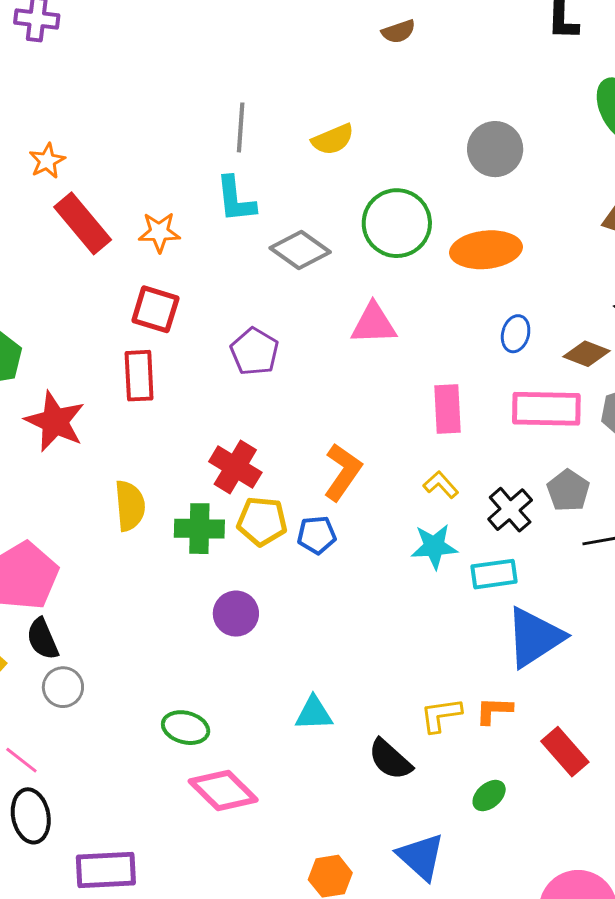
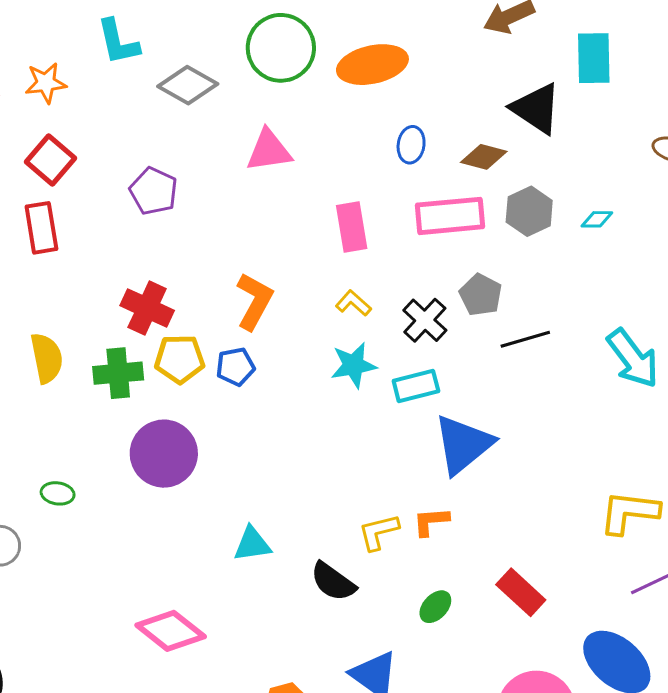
red square: (155, 309) -> (50, 160), turned 30
purple circle: (236, 614) -> (164, 454), size x1.5
green ellipse: (186, 728) -> (58, 493), moved, size x0.7
red rectangle: (565, 752) -> (521, 592), moved

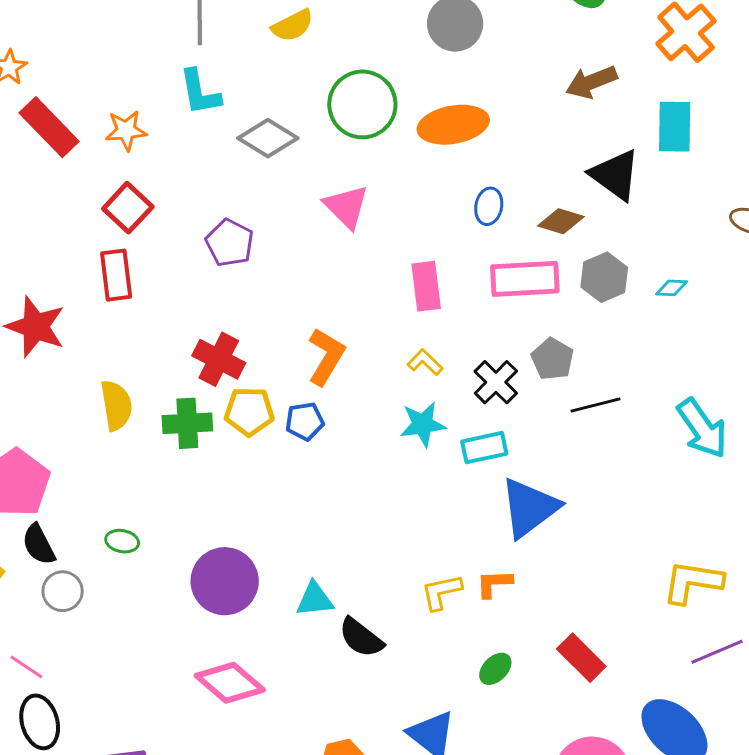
pink triangle: (269, 151) -> (346, 207), turned 51
purple circle: (164, 454) -> (225, 581), moved
black semicircle: (333, 582) -> (361, 638), moved

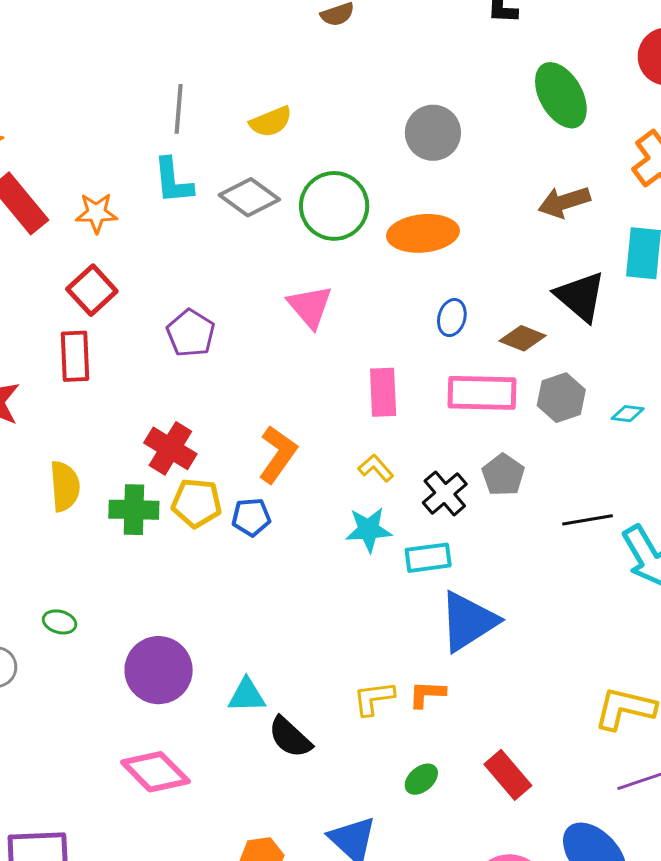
gray diamond: (268, 138) -> (249, 197), moved
black line: (595, 405) -> (587, 520), moved

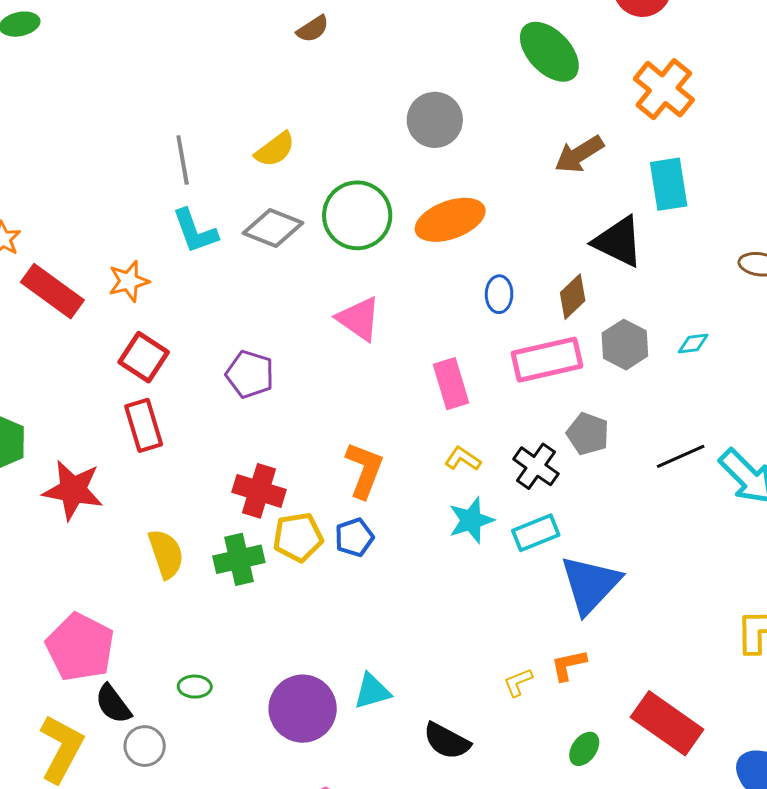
brown diamond: (523, 338) -> (573, 297), turned -51
cyan triangle: (247, 695) -> (372, 691), moved
yellow L-shape: (374, 698) -> (518, 682), size x0.7
red rectangle: (508, 775) -> (667, 723), size x1.4

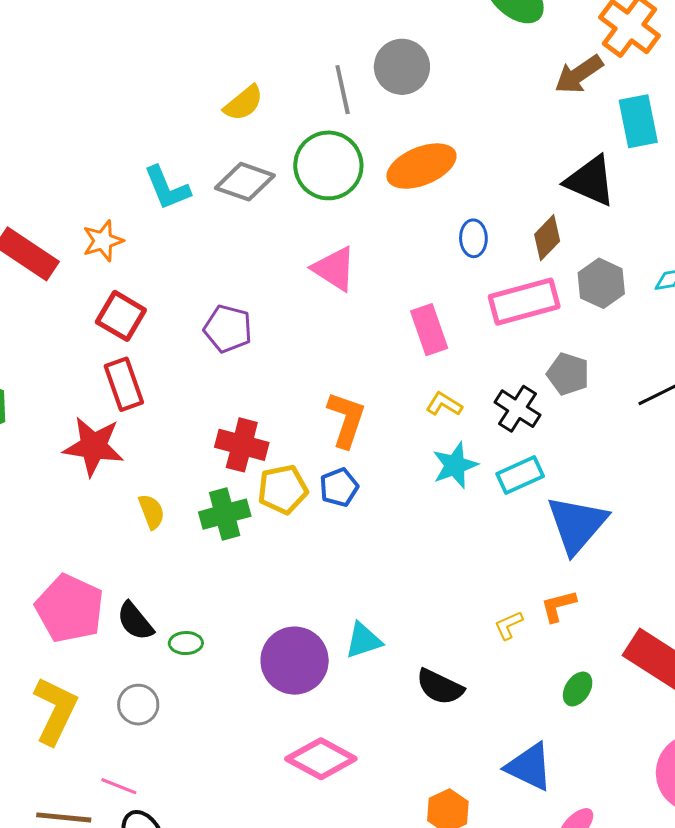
brown arrow: (579, 154) -> (579, 74), moved
gray line: (183, 160) -> (343, 90), moved
red star: (73, 490) -> (93, 446), moved
yellow semicircle: (166, 554) -> (152, 512), size x0.7
black semicircle: (113, 704) -> (135, 621), moved

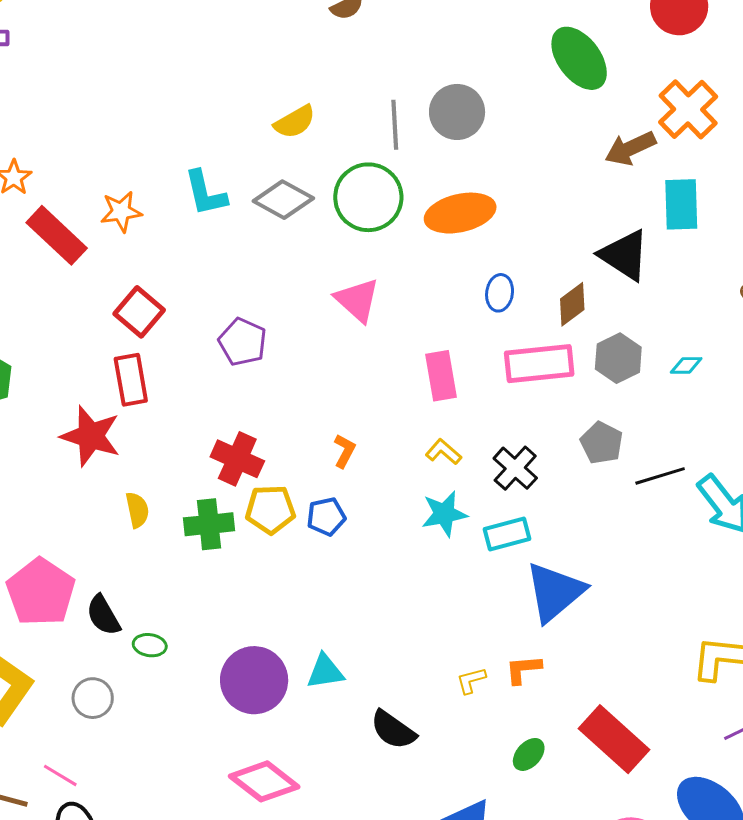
orange star: (103, 241) -> (121, 212), moved
gray pentagon: (568, 374) -> (602, 443), moved
orange L-shape: (346, 420) -> (344, 451), size x0.6

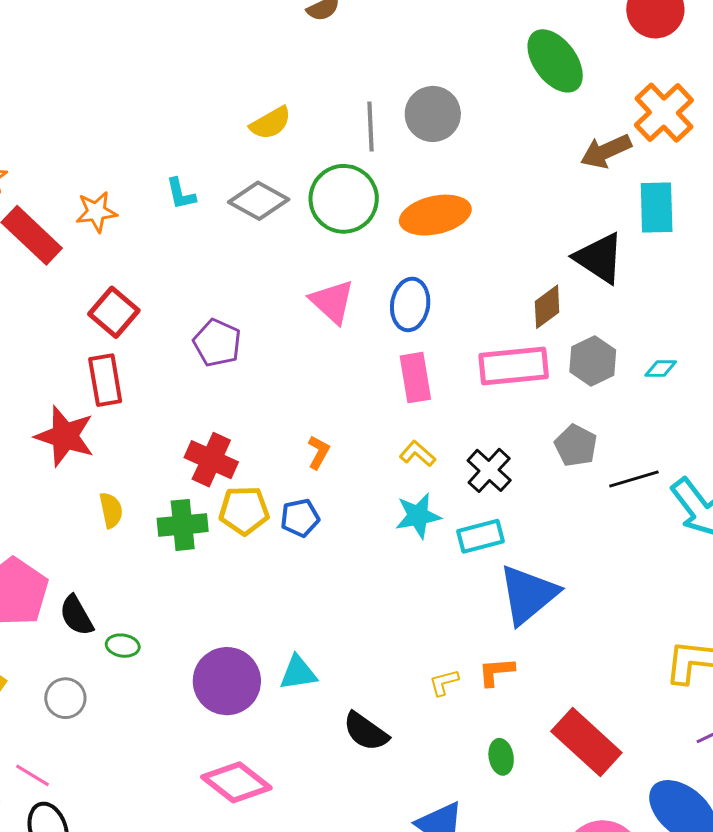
cyan L-shape: (205, 193) -> (181, 194), size x0.7
blue ellipse: (500, 293) -> (410, 304), moved, size x1.4
green ellipse: (529, 754) -> (501, 757), turned -52

